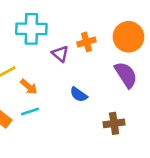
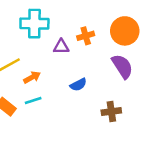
purple triangle: (60, 54) -> (61, 47), turned -42
orange arrow: (29, 87) -> (32, 77), turned -70
blue semicircle: (79, 94) -> (78, 85), turned -63

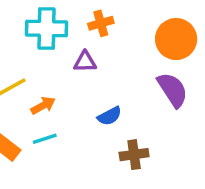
orange cross: (86, 36) -> (101, 23), moved
brown cross: (111, 112) -> (134, 155), moved

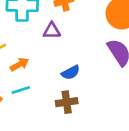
brown cross: (134, 155) -> (67, 102), moved

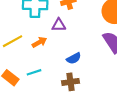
orange arrow: (20, 64) -> (39, 42), moved

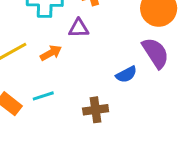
blue semicircle: (74, 58) -> (126, 74), moved

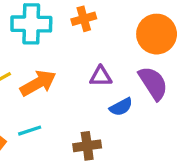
purple triangle: (79, 28) -> (101, 76), moved
orange arrow: (51, 53) -> (38, 83), size x1.5

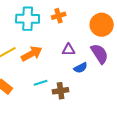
cyan line: (30, 131) -> (41, 83), moved

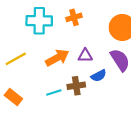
orange arrow: (32, 54) -> (57, 58), moved
brown cross: (61, 91) -> (76, 86), moved

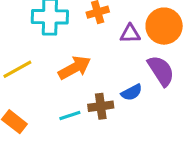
purple triangle: (85, 55) -> (130, 34), moved

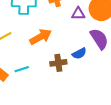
cyan line: (70, 115) -> (22, 69), moved

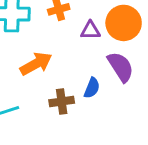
blue semicircle: (79, 53) -> (92, 88), turned -40

